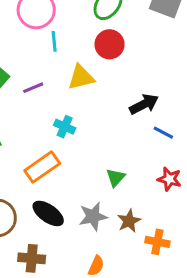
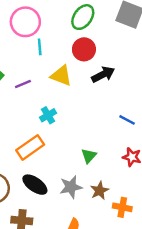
yellow triangle: (81, 77) -> (61, 76), turned 35
black arrow: (144, 104) -> (103, 74), moved
cyan cross: (65, 127) -> (48, 115), turned 35

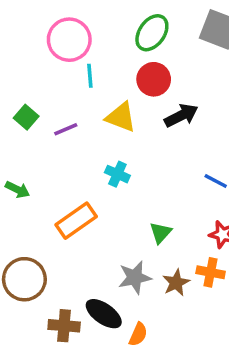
cyan cross: (48, 115) -> (117, 174), moved, turned -35
black ellipse: (35, 185) -> (104, 314), moved
orange cross: (122, 207) -> (211, 272), moved

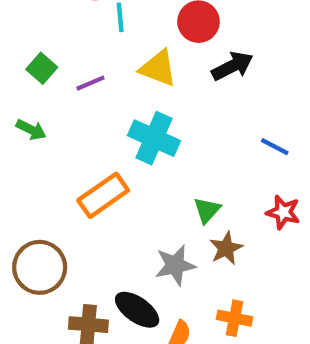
cyan cross: (117, 174) -> (154, 138), size x1.6
green arrow: (18, 190) -> (31, 130), moved
orange cross: (211, 272) -> (235, 318), moved
brown star: (176, 283) -> (226, 248), moved

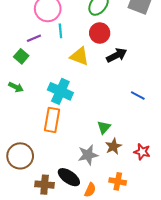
purple line: (90, 83) -> (34, 38), moved
cyan cross: (154, 138) -> (60, 91), moved
orange rectangle: (103, 195) -> (52, 120), turned -45
red star: (283, 212) -> (142, 152), moved

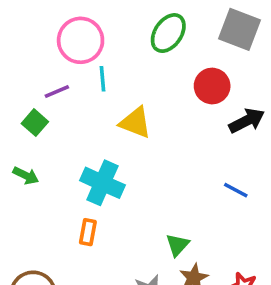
red circle: (100, 33) -> (212, 86), moved
black arrow: (117, 55) -> (247, 121), moved
orange rectangle: (52, 120) -> (88, 232), size x0.6

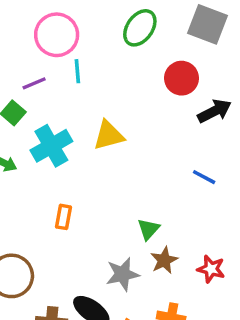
yellow triangle: (135, 123) -> (109, 135), moved, turned -36
cyan cross: (102, 183) -> (51, 146), moved, turned 36

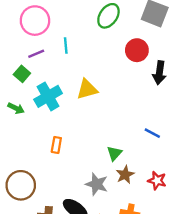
pink circle: (57, 35) -> (35, 21), moved
black arrow: (214, 111) -> (159, 73), turned 125
blue line: (204, 177) -> (152, 133), moved
gray star: (123, 274) -> (97, 184), turned 30

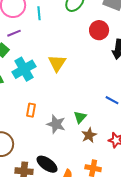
cyan line: (66, 45) -> (39, 13), moved
yellow triangle: (87, 89) -> (57, 63), turned -42
gray star: (97, 184) -> (56, 124), moved

